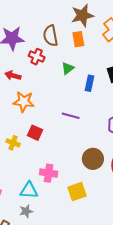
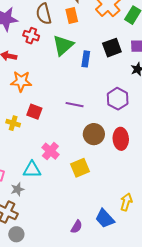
green triangle: (68, 68) -> (63, 45), size x1.6
purple line: (71, 116) -> (75, 105), moved
pink cross: (49, 173) -> (50, 151), turned 36
gray star: (26, 211) -> (17, 189), moved

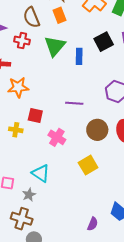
pink cross: (50, 151) -> (57, 137), moved
cyan triangle: (32, 170) -> (41, 173), turned 42

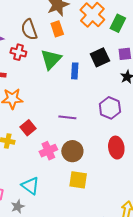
red square: (35, 116) -> (28, 128), turned 35
brown circle: (97, 130) -> (72, 151), moved
pink cross: (57, 137) -> (48, 151), turned 30
yellow square: (88, 165) -> (78, 180), turned 36

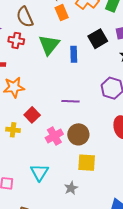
orange rectangle: (57, 29) -> (62, 13), moved
cyan triangle: (30, 186) -> (39, 172), turned 30
gray star: (18, 207) -> (71, 188), moved

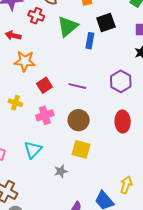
black square: (98, 39) -> (106, 22), moved
red square: (32, 115) -> (44, 85), moved
pink cross: (54, 136) -> (45, 115), moved

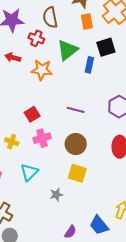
orange star: (25, 61) -> (42, 70), moved
red square: (44, 85) -> (32, 114), moved
yellow cross: (15, 103) -> (12, 142), moved

